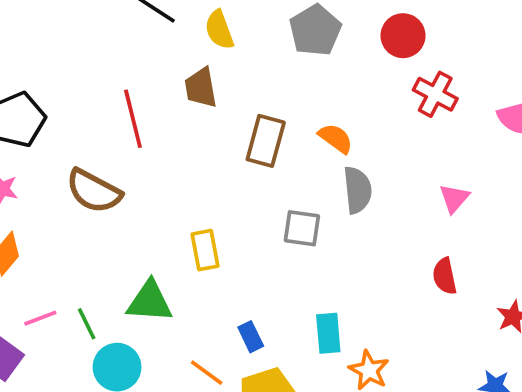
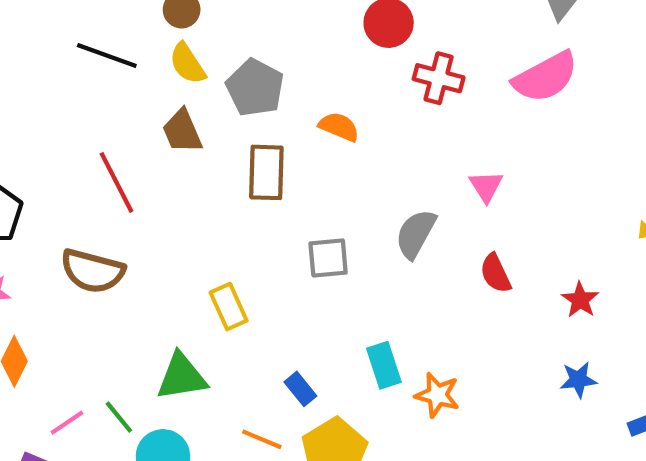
gray pentagon: (315, 30) -> (255, 88), moved
orange semicircle: (336, 138) -> (339, 127), moved
gray semicircle: (357, 190) -> (416, 234), moved, turned -132

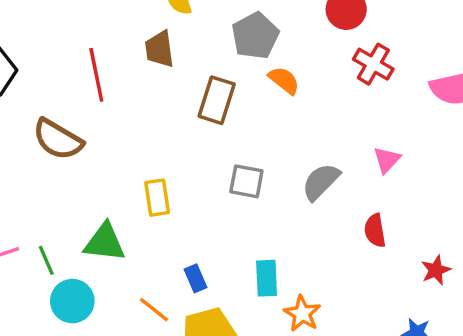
gray pentagon: (255, 88) -> (255, 36), moved

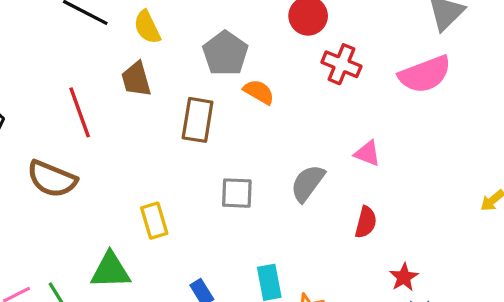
pink triangle: (387, 160) -> (367, 153), turned -44
red semicircle: (375, 231) -> (366, 222), turned -148
red star: (436, 270) -> (404, 277), moved

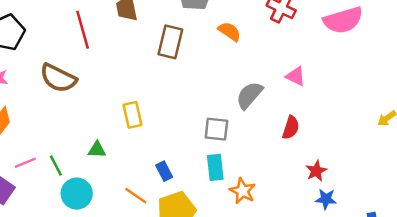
orange semicircle: (259, 92) -> (230, 31), moved
gray square: (237, 193) -> (216, 129), moved
green triangle: (110, 270) -> (97, 150), size x0.6

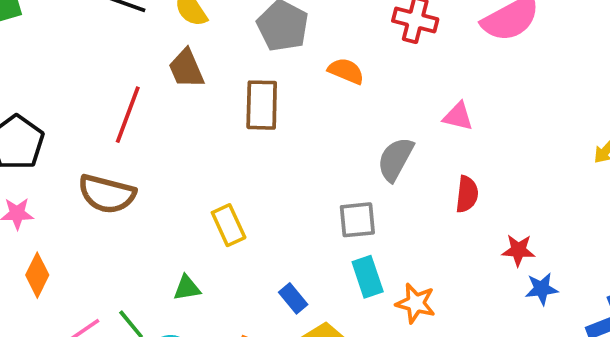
red line: (83, 30) -> (128, 115), turned 48
red star: (316, 171) -> (518, 250), turned -30

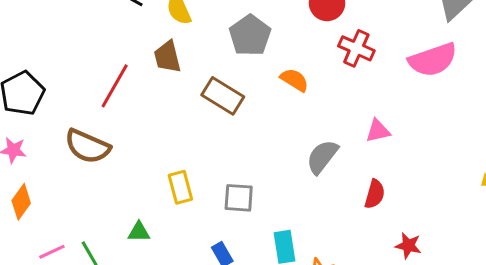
brown rectangle: (262, 105) -> (223, 96), turned -69
pink triangle: (458, 116) -> (378, 131), turned -36
gray square: (357, 220) -> (239, 198), moved

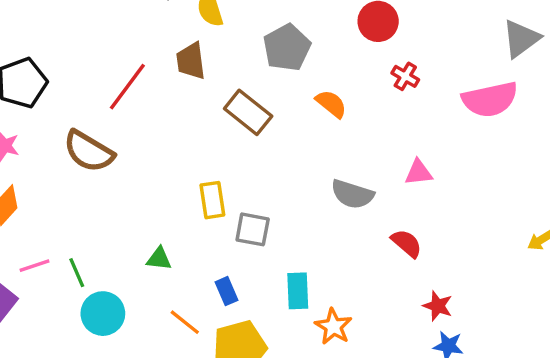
red cross: (356, 48) -> (405, 76), size x0.7
gray semicircle: (322, 157) -> (352, 194), turned -117
yellow rectangle: (180, 187) -> (212, 200), moved
red semicircle: (375, 194) -> (407, 243), turned -72
green triangle: (139, 232) -> (159, 259), moved

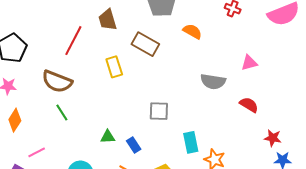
yellow rectangle: (212, 200) -> (114, 67), moved
green line: (77, 273) -> (62, 112), moved
blue rectangle: (227, 291) -> (134, 145), moved

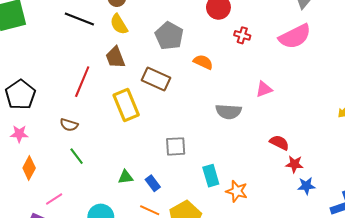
yellow rectangle: (114, 67) -> (126, 105), size x1.4
brown semicircle: (57, 81) -> (69, 125), size x0.6
red semicircle: (249, 105) -> (279, 143), moved

